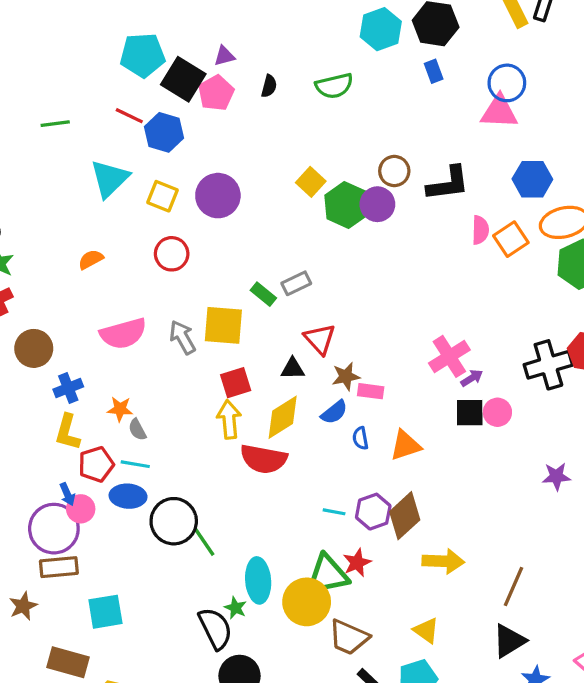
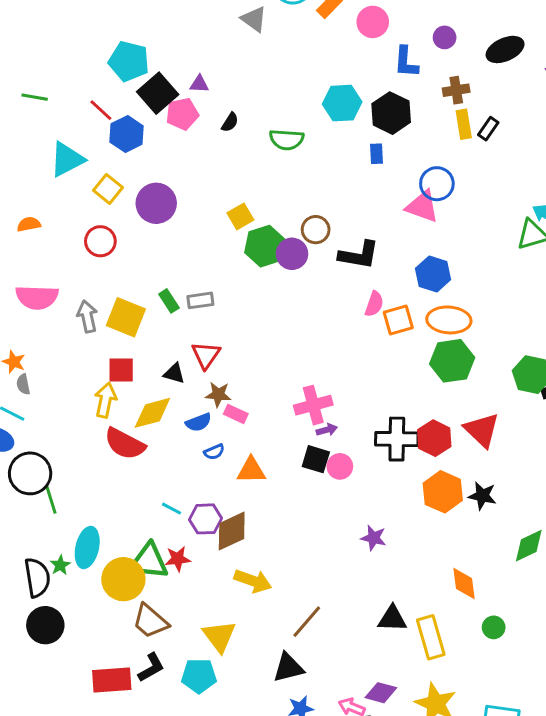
blue semicircle: (360, 438) -> (214, 452), turned -120
yellow triangle: (426, 630) -> (219, 636), size x1.4

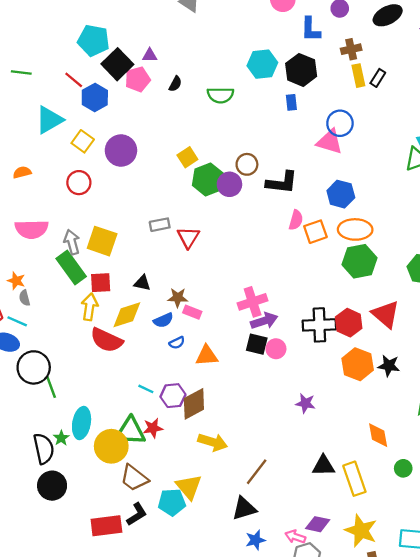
green rectangle: (169, 301) -> (71, 267), moved, size x1.8
red triangle: (206, 355) -> (188, 237), moved
purple arrow: (327, 430) -> (264, 321), size x1.6
cyan pentagon: (199, 676) -> (172, 502), moved

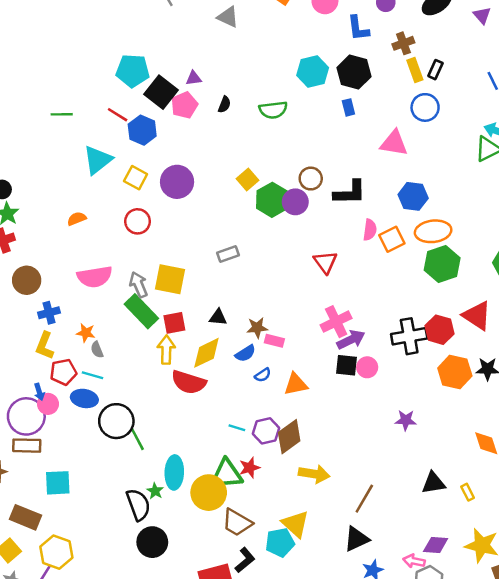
blue circle: (340, 123) -> (425, 107), moved
red triangle: (188, 237) -> (325, 262), moved
yellow rectangle: (354, 479) -> (468, 492), size x0.5

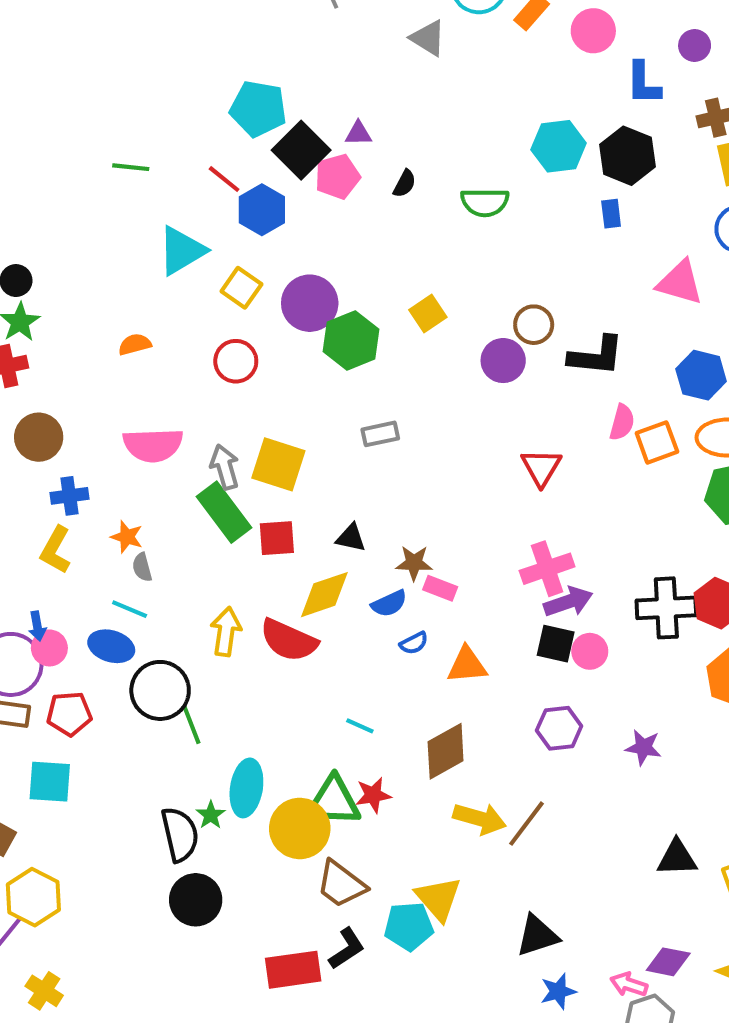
green hexagon: (272, 200) -> (351, 340), moved
yellow arrow: (166, 350) -> (226, 632), moved
red pentagon: (63, 372) -> (69, 714), moved
purple hexagon: (266, 431) -> (559, 728), moved
brown line: (364, 499) -> (526, 824), moved

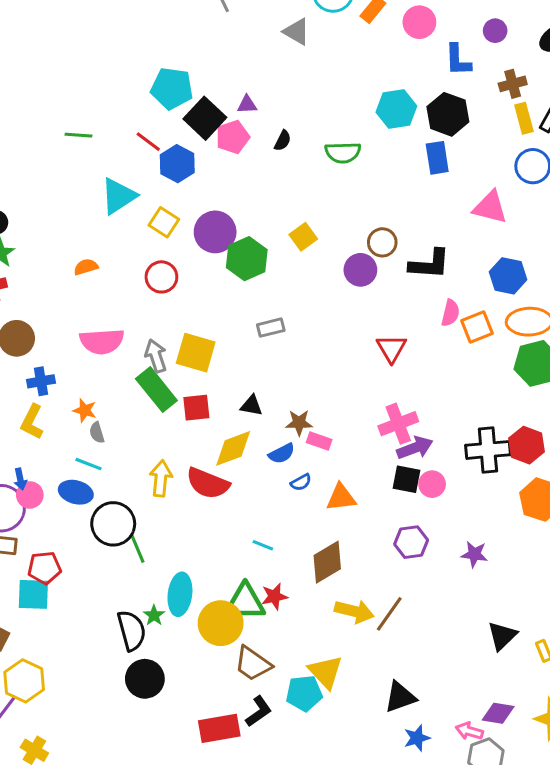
blue rectangle: (611, 214) -> (437, 158), size x1.5
red pentagon: (69, 714) -> (44, 568), moved
black triangle: (677, 858) -> (502, 636), turned -40

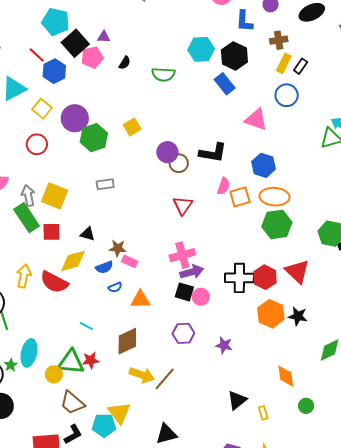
yellow rectangle: (524, 118) -> (284, 63), turned 36
blue rectangle: (437, 158) -> (225, 84), turned -35
brown circle: (382, 242) -> (179, 163), moved
yellow circle: (221, 623) -> (54, 374), size x0.6

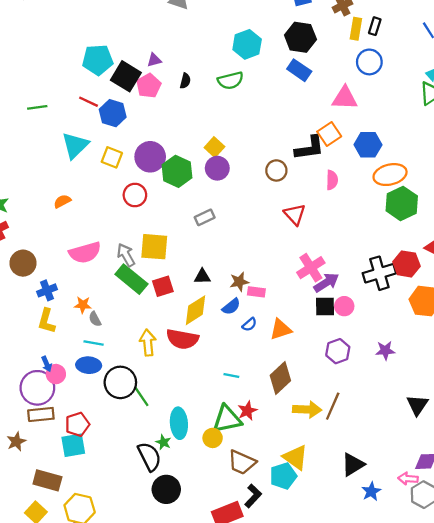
cyan hexagon: (201, 49) -> (247, 44), moved
red circle: (37, 144) -> (135, 195), moved
purple circle: (167, 152) -> (217, 168), moved
orange square: (240, 197) -> (329, 134), moved

